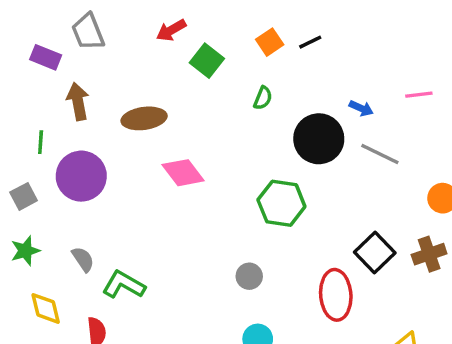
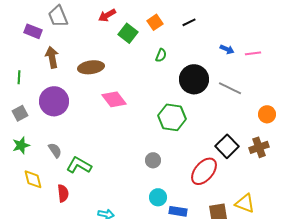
orange square: (270, 42) -> (155, 22), moved
blue arrow: (361, 108) -> (227, 49), moved
green line: (41, 142) -> (19, 77), moved
red ellipse: (336, 295) -> (204, 171), turned 44

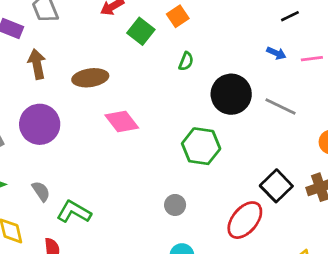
black line: (189, 22) -> (290, 16), moved

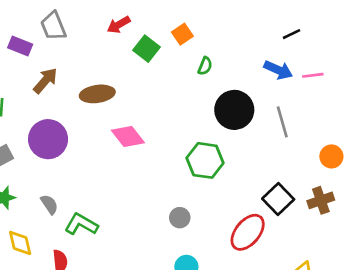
blue arrow: (276, 53) -> (278, 70), size x1.5
green semicircle: (186, 61) -> (205, 66), moved
brown arrow: (37, 64) -> (45, 81), turned 52
gray line: (280, 106) -> (282, 122), turned 48

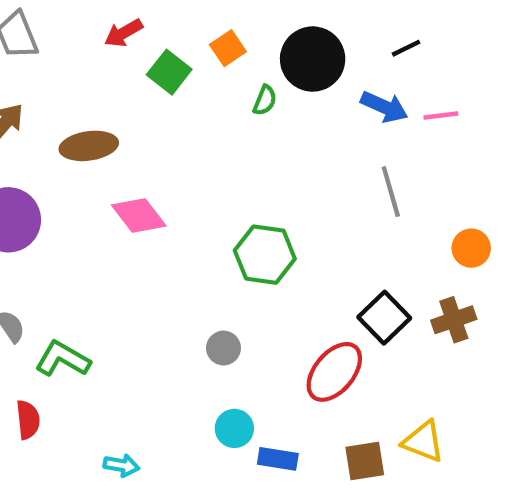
black circle: (234, 110) -> (313, 59), moved

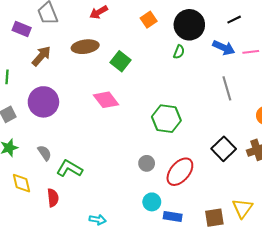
green square: (169, 72) -> (121, 61), moved
green semicircle: (265, 100) -> (179, 52), moved
brown ellipse: (89, 146) -> (85, 47), moved
red ellipse: (334, 372) -> (180, 172), moved
yellow triangle: (423, 441) -> (242, 208), turned 45

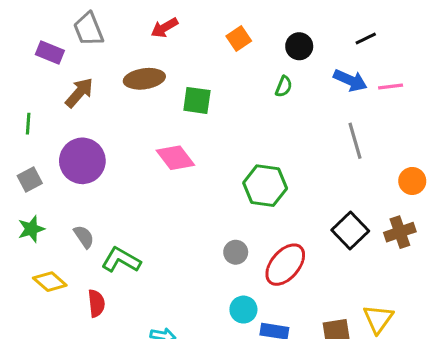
black circle: (189, 25) -> (299, 46), size x0.6
green square: (121, 61) -> (197, 100), turned -30
yellow diamond: (22, 183) -> (50, 282), turned -35

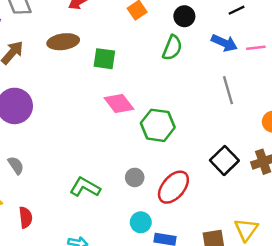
green semicircle: (284, 87) -> (172, 48), size x1.5
pink diamond: (175, 158) -> (119, 104), moved
green L-shape: (121, 260) -> (85, 187), moved

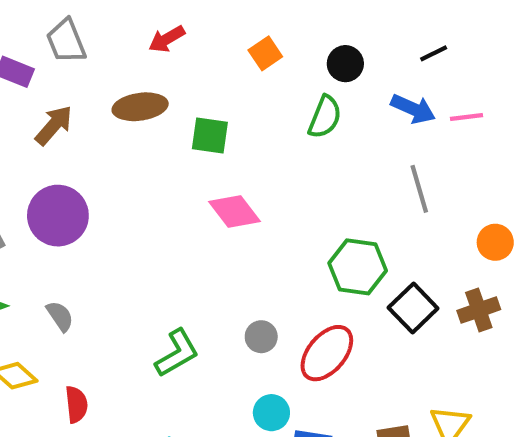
green hexagon: (158, 125) -> (358, 267), moved
green L-shape: (85, 187) -> (177, 353), turned 120

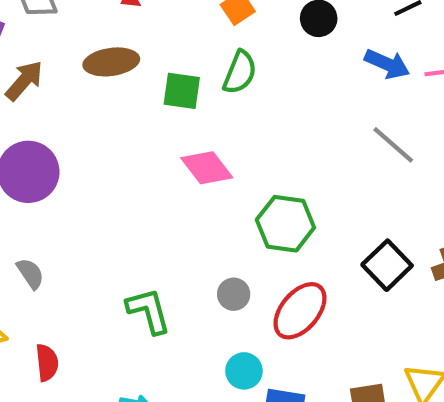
green semicircle: (325, 117) -> (240, 72), moved
gray line: (419, 189) -> (393, 145), turned -33
green hexagon: (358, 267) -> (285, 224), moved
green L-shape: (177, 353) -> (149, 311), turned -75

